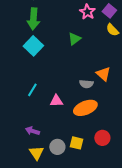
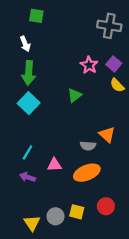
purple arrow: (32, 131) -> (27, 177), moved

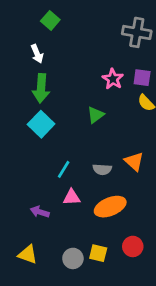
green square: (36, 16) -> (50, 20), turned 32
purple square: (114, 64) -> (142, 78), turned -32
gray semicircle: (88, 146) -> (102, 169), moved
cyan line: (27, 152) -> (64, 169), moved
yellow triangle: (32, 223) -> (28, 254), moved, turned -36

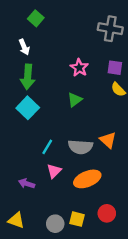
pink star: (113, 79) -> (79, 68), moved
gray semicircle: (102, 169) -> (80, 147), size x1.5
pink triangle: (72, 197) -> (54, 171), turned -42

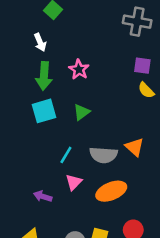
pink star: (79, 68) -> (79, 70), moved
green triangle: (75, 100) -> (81, 112), moved
cyan square: (28, 108) -> (44, 111), turned 30

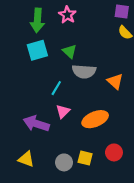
green triangle: (81, 112) -> (70, 51), turned -40
gray semicircle: (103, 155) -> (84, 71), moved
purple arrow: (43, 196) -> (36, 124), size x1.6

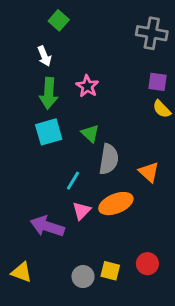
gray semicircle: (84, 71) -> (109, 159), turned -85
orange ellipse: (95, 119) -> (116, 204), moved
yellow triangle: (26, 159) -> (21, 272), moved

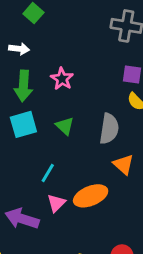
white arrow: (44, 56) -> (19, 49), turned -60
gray semicircle: (109, 159) -> (109, 129), moved

